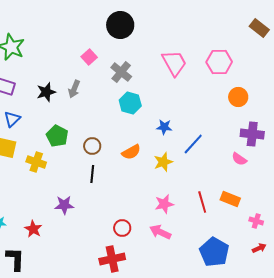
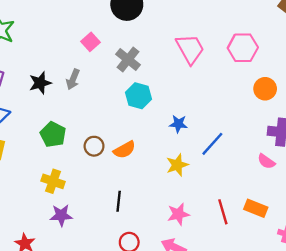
orange semicircle: (131, 152) -> (124, 150), moved
yellow cross: (36, 162) -> (53, 181), moved
black line: (92, 174) -> (119, 201), moved

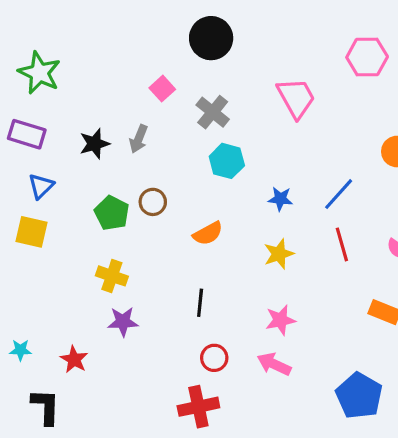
pink hexagon: (243, 48) -> (367, 57), moved
blue line: (212, 144) -> (339, 194), moved
brown circle: (94, 146) -> (153, 202), moved
red line: (223, 212) -> (342, 244), moved

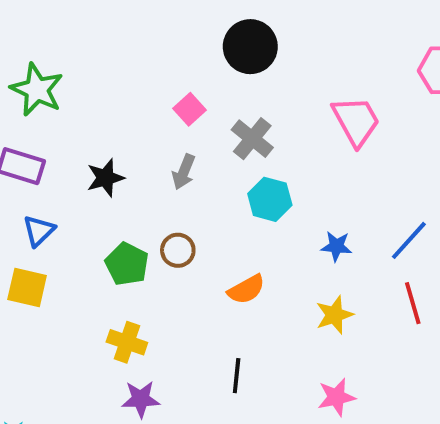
gray arrow: (139, 139) -> (184, 172), moved

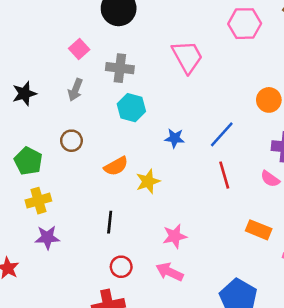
gray cross: (252, 139) -> (120, 68), turned -32
green pentagon: (127, 264) -> (28, 161), moved
yellow star: (334, 315) -> (148, 181), moved
yellow cross: (127, 342) -> (38, 201), turned -35

